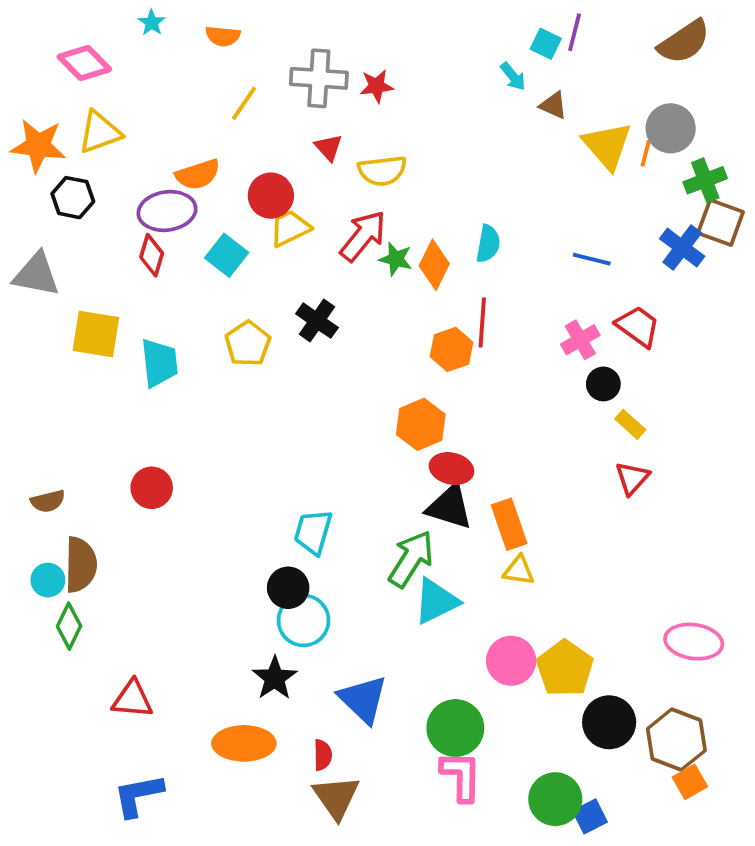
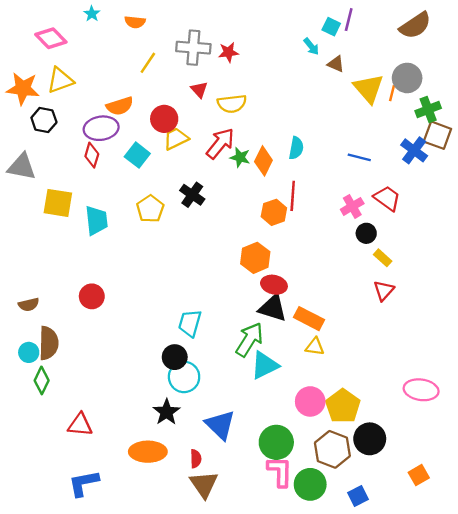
orange rectangle: (509, 524) -> (309, 319), turned -44
brown hexagon: (676, 740) -> (332, 449), moved
green circle: (555, 799) -> (310, 484), moved

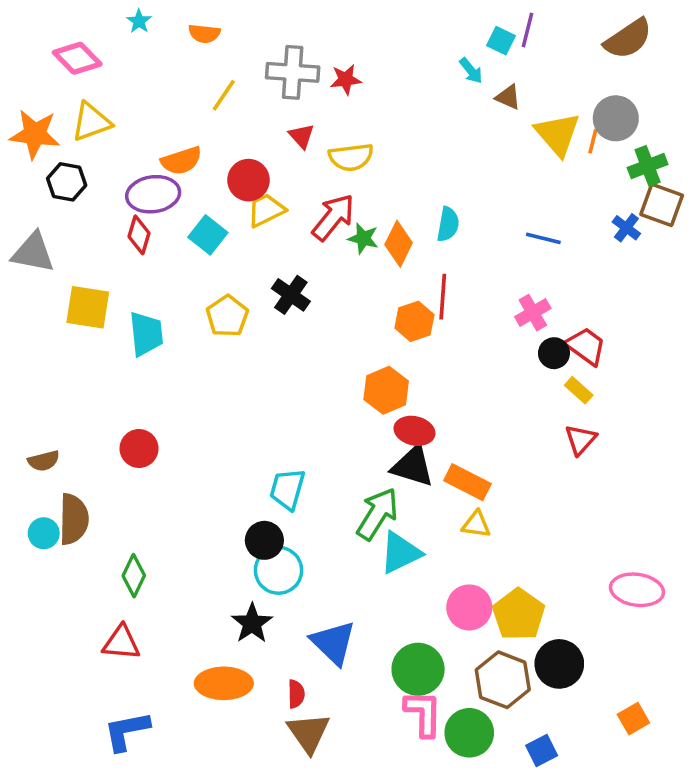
blue cross: (414, 150) -> (626, 228), size x0.7
red trapezoid: (387, 198) -> (586, 346), moved
green diamond: (42, 380) -> (134, 576), moved

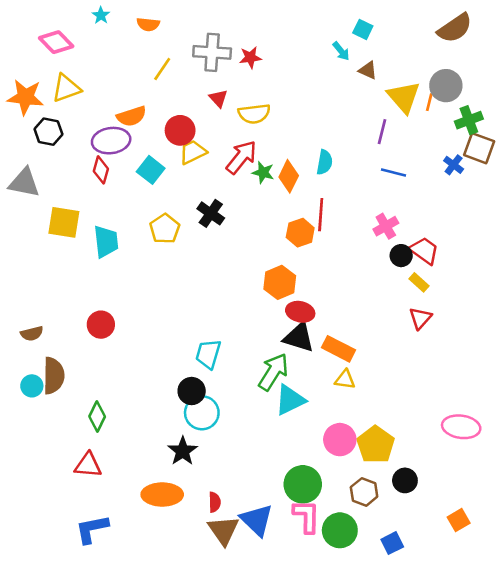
purple line: (527, 30) -> (382, 132), moved
blue triangle: (333, 643) -> (257, 520), moved
black circle: (559, 664) -> (405, 480), size x0.7
brown hexagon: (503, 680) -> (364, 492), size x0.7

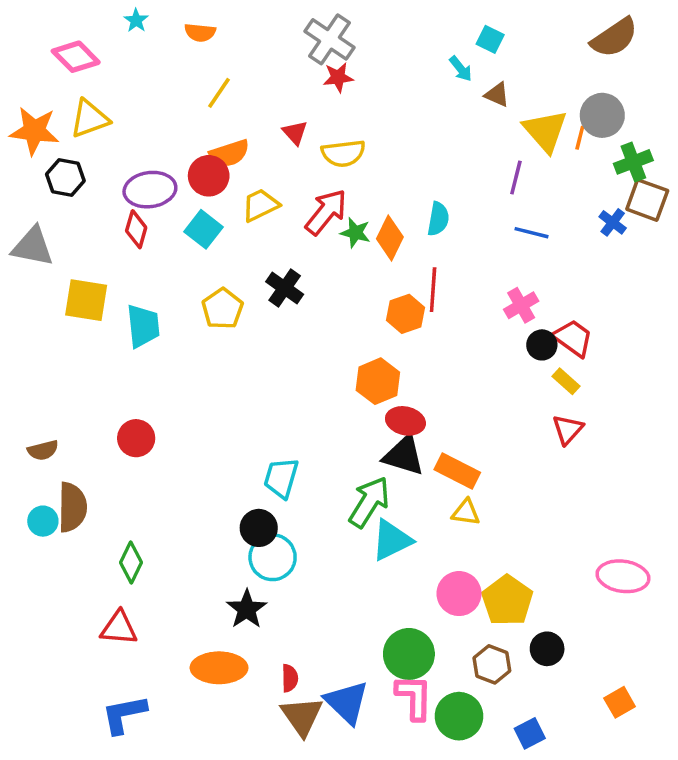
gray cross: (212, 52) -> (330, 39), moved, turned 30
orange semicircle: (132, 116) -> (229, 153), moved
red circle: (180, 130) -> (209, 176), moved

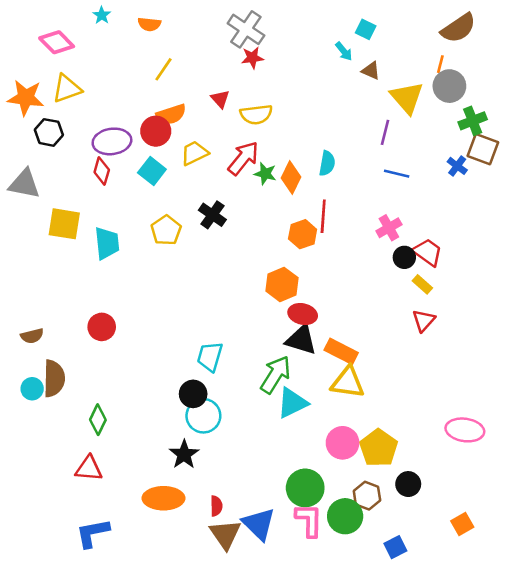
orange line: (580, 138) -> (440, 64), moved
yellow triangle: (466, 512) -> (348, 382), size x1.6
green circle: (459, 716) -> (345, 516), moved

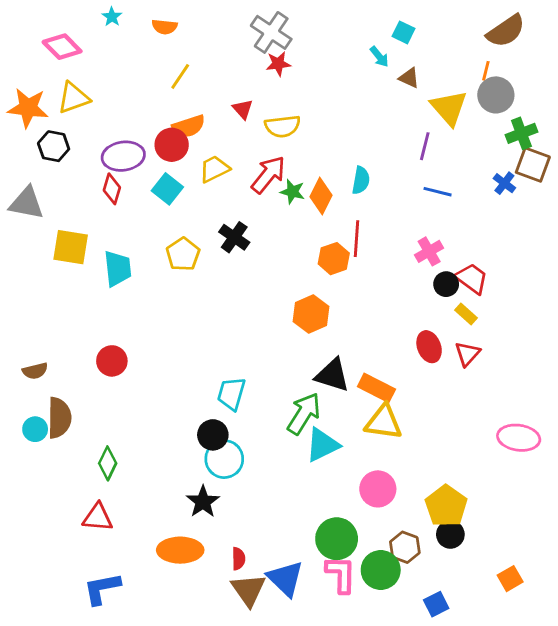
red ellipse: (303, 314) -> (429, 347), moved, turned 56
pink ellipse: (465, 430) -> (519, 438), moved
yellow pentagon: (379, 448) -> (446, 506), moved

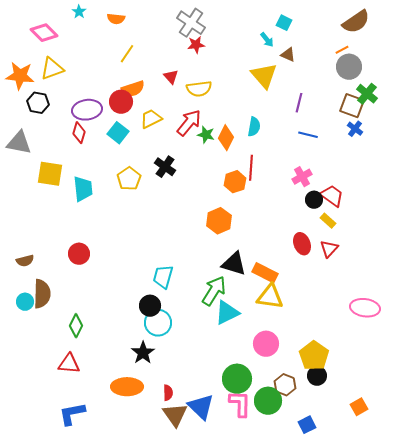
orange line: (486, 71) -> (342, 50), turned 48
yellow triangle: (449, 108) -> (264, 76), moved
green cross: (521, 133) -> (367, 94), turned -30
brown square: (533, 165) -> (352, 106), moved

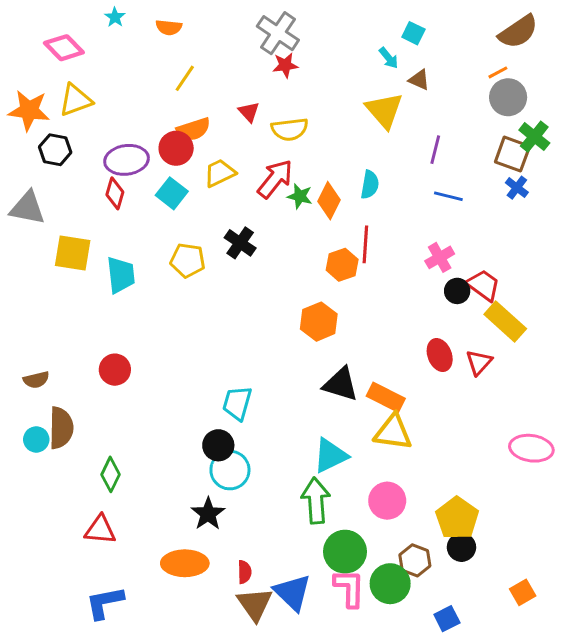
yellow pentagon: (129, 179) -> (188, 260), turned -30
yellow rectangle: (328, 221) -> (505, 322), moved, size x1.8
green arrow: (214, 291) -> (316, 501), moved, turned -36

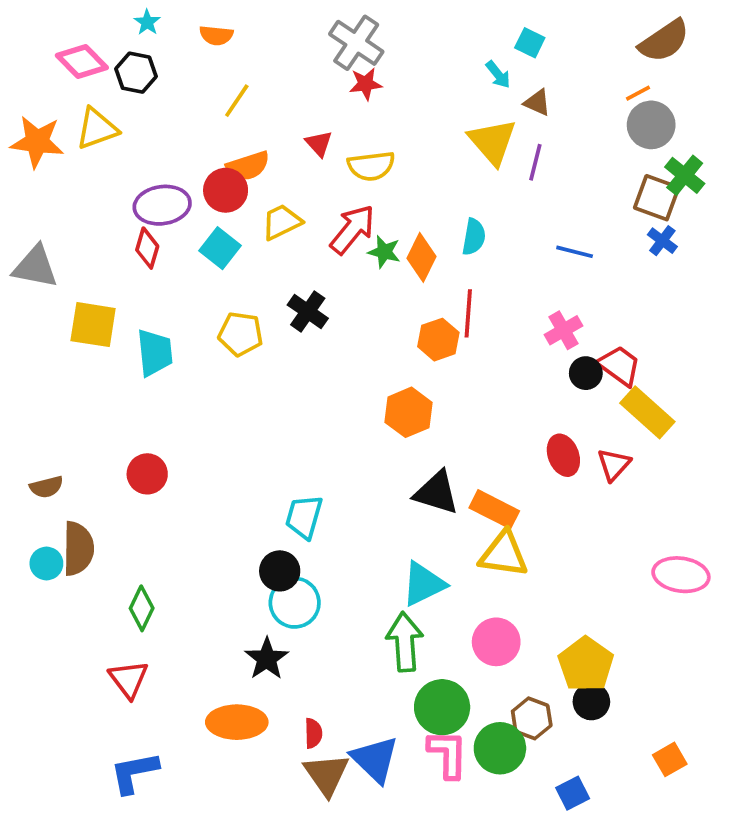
black hexagon: (55, 150) -> (136, 73), moved
purple line: (435, 150) -> (535, 162), moved
red triangle: (100, 530) -> (129, 679), turned 48

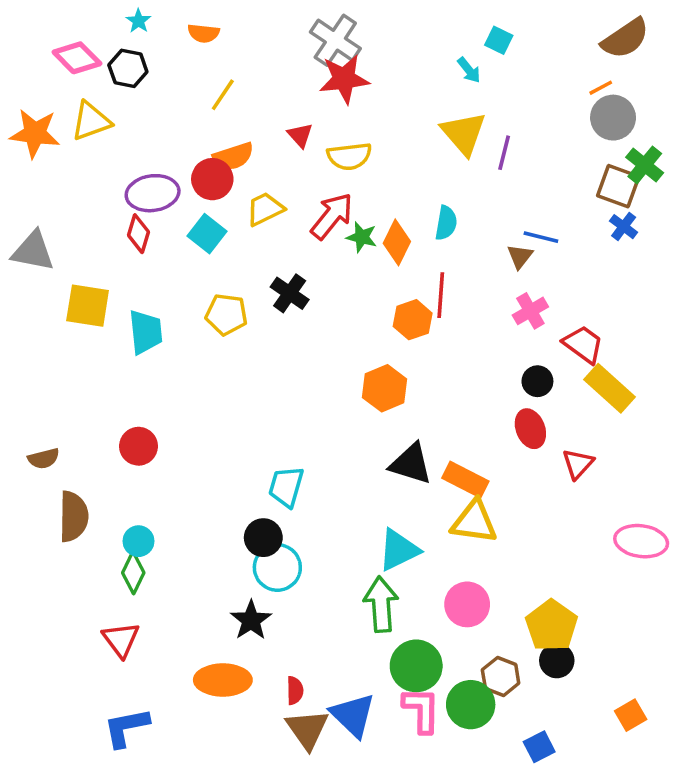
red star: (366, 84) -> (344, 79), size x1.6
brown triangle: (537, 103) -> (520, 256), moved, turned 44
black circle: (586, 373) -> (537, 381), moved
red triangle: (614, 465) -> (578, 464), moved
cyan circle: (46, 563) -> (138, 541), moved

